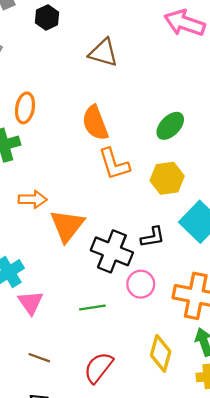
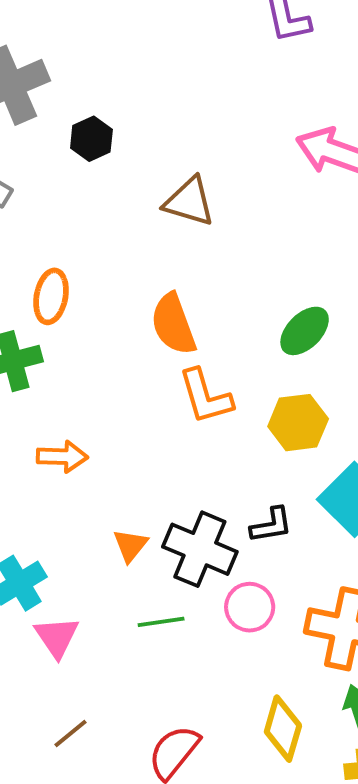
orange triangle: (67, 226) -> (130, 545), moved, size x0.6
green line: (92, 308) -> (161, 622), moved
brown line: (39, 358) -> (71, 734), turned -60

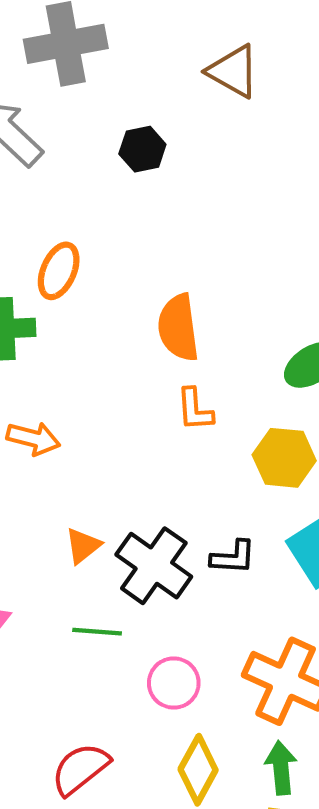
black hexagon: (91, 139) -> (142, 149), moved
brown triangle: (189, 202) -> (233, 71), moved
orange L-shape: (205, 396) -> (195, 410), size x0.7
pink circle: (250, 607) -> (174, 683), moved

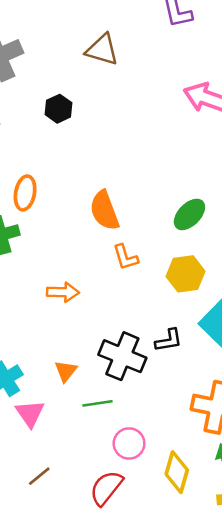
orange arrow: (33, 438) -> (63, 292), moved
orange triangle: (83, 546) -> (66, 371), moved
pink circle: (174, 683) -> (129, 443), moved

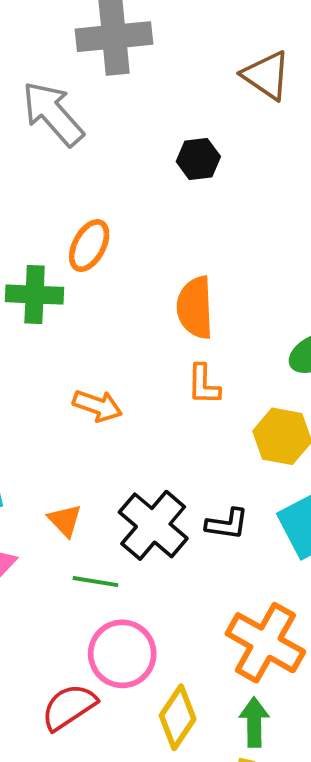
black hexagon: (59, 109) -> (198, 159), moved
orange triangle: (66, 371) -> (65, 520), turned -40
pink circle: (129, 443) -> (122, 654), size x1.4

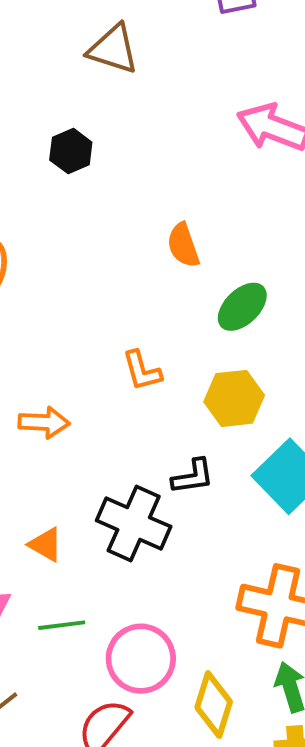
orange semicircle: (195, 308) -> (183, 245), moved, size x0.7
black L-shape: (227, 524) -> (193, 477), moved
green line: (95, 582) -> (62, 625), moved

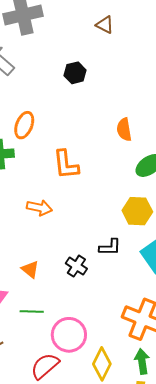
brown triangle: (113, 49) -> (105, 25), size x0.7
orange L-shape: (142, 371) -> (66, 165), moved, size x1.4
black cross: (134, 524) -> (76, 266), size x0.6

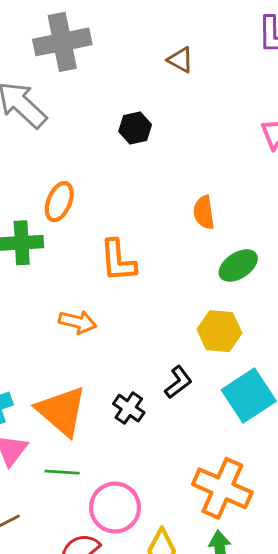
black L-shape: (110, 247) -> (178, 382), turned -40
orange triangle: (30, 269) -> (62, 411), size x2.0

